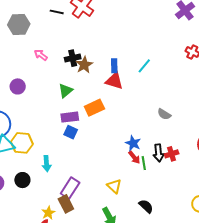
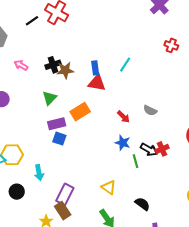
black line: (57, 12) -> (32, 21), turned -40
brown star: (84, 65) -> (65, 70), turned 30
black arrow: (159, 153) -> (149, 150), turned -48
red arrow: (134, 157) -> (123, 117), moved

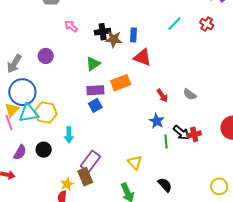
red cross: (171, 45) -> (207, 24), moved
cyan line: (125, 65) -> (174, 24), moved
blue rectangle: (95, 68) -> (133, 35), moved
blue square: (59, 139) -> (95, 105), turned 32

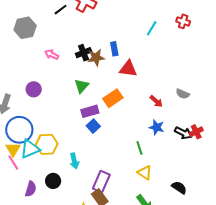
green line: (166, 142) -> (139, 148), moved

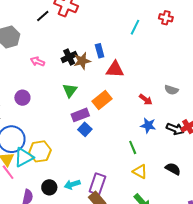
cyan arrow: (74, 161) -> (72, 184), moved, turned 91
black semicircle: (179, 188) -> (173, 169), moved

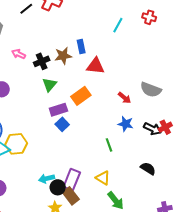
black cross: (69, 57) -> (42, 61), moved
gray semicircle: (171, 90) -> (151, 90), size x1.5
yellow triangle: (140, 172) -> (103, 178), moved
black circle: (49, 187) -> (58, 187), moved

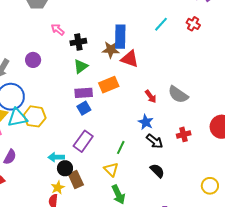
blue rectangle: (81, 47) -> (120, 37), size x1.6
brown star: (63, 56) -> (111, 50), moved
black arrow: (152, 129) -> (155, 141), moved
green line: (109, 145) -> (121, 147), moved, turned 32
purple rectangle: (72, 180) -> (83, 141), moved

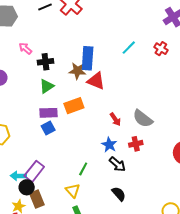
red cross: (184, 134) -> (136, 144), moved
purple rectangle: (83, 141) -> (34, 171), moved

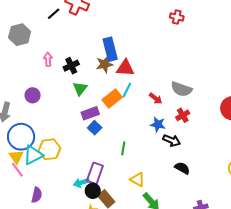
pink arrow: (25, 48) -> (48, 59), turned 64
cyan line: (129, 48) -> (127, 90), moved
green line: (83, 169) -> (123, 148), moved

